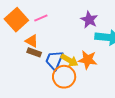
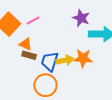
yellow arrow: (69, 60) -> (65, 60), turned -36
orange circle: (64, 77) -> (45, 85), moved

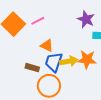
orange triangle: (26, 44) -> (47, 46), moved
brown rectangle: (29, 55) -> (32, 68), moved

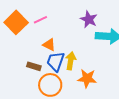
orange star: (87, 59) -> (87, 78), moved
yellow arrow: (69, 61) -> (71, 61), turned -72

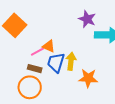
pink line: (40, 20) -> (37, 52), moved
orange circle: (50, 85) -> (30, 87), moved

